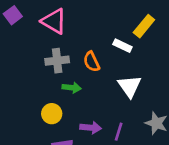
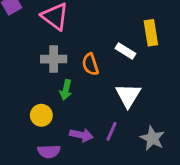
yellow rectangle: (144, 26) -> (151, 33), turned -55
green arrow: (72, 88) -> (66, 90), turned 90
purple line: (119, 132) -> (112, 131), moved

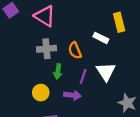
purple line: (112, 131) -> (83, 76), moved
purple arrow: (81, 135) -> (72, 95), moved

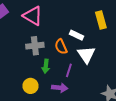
white rectangle: (101, 38) -> (76, 35), moved
white triangle: (106, 72) -> (86, 55), moved

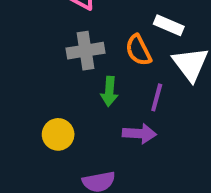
yellow circle: (30, 86) -> (58, 134), moved

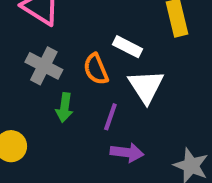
gray cross: (85, 51) -> (44, 66), turned 32
purple arrow: (139, 134) -> (127, 153), moved

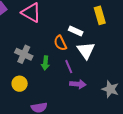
gray cross: (44, 66) -> (24, 54), moved
purple line: (110, 117) -> (69, 67), turned -40

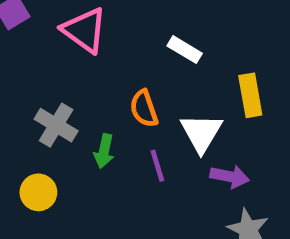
yellow rectangle: (100, 15) -> (250, 95), moved
white rectangle: (76, 31) -> (185, 50), moved
purple arrow: (78, 84) -> (230, 177), moved

